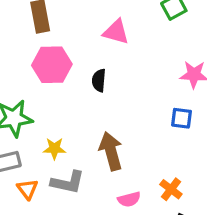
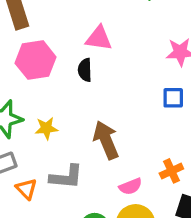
pink triangle: (116, 32) -> (99, 38), moved
yellow star: (54, 149) -> (46, 128), moved
orange cross: (171, 189) -> (171, 171), turned 35

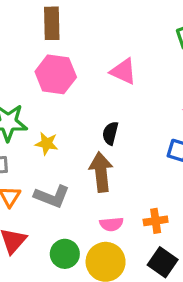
black semicircle: (85, 70) -> (110, 133), moved

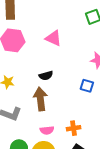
black semicircle: (110, 133) -> (46, 76), turned -120

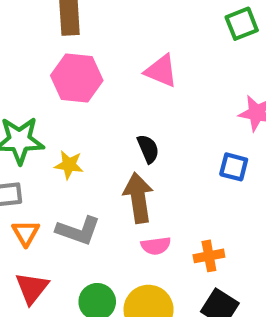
black semicircle: (46, 76) -> (148, 149), turned -96
pink semicircle: (47, 130) -> (156, 246), moved

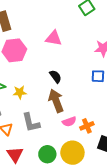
gray L-shape: (78, 231) -> (31, 123), turned 70
orange cross: (209, 256) -> (87, 126), moved

